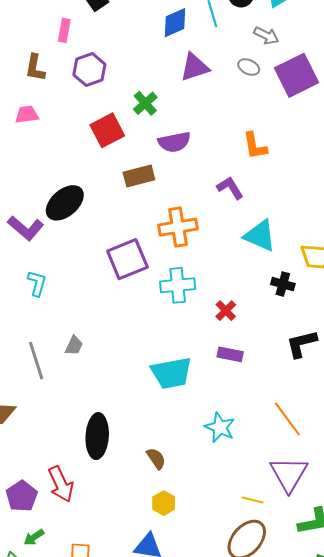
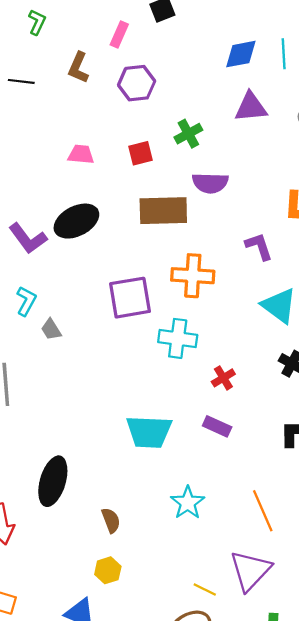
pink trapezoid: (27, 115) -> (81, 154), moved
red square: (107, 130) -> (141, 153), size x0.7
brown rectangle: (139, 176) -> (163, 211), size x1.4
gray trapezoid: (74, 346) -> (51, 329), moved, turned 110

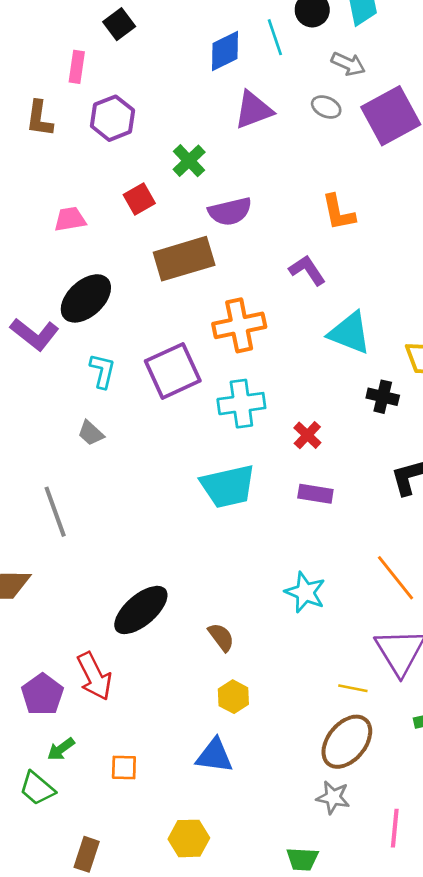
cyan L-shape: (26, 301) -> (102, 371), moved
cyan trapezoid: (149, 432) -> (228, 486), moved
black ellipse: (53, 481) -> (141, 610), turned 48

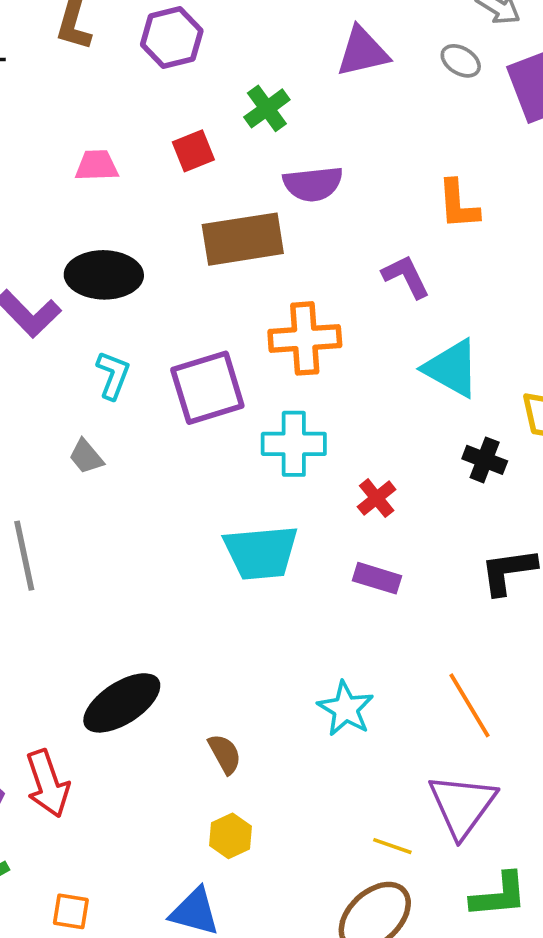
black ellipse: (86, 298) -> (104, 275), turned 36

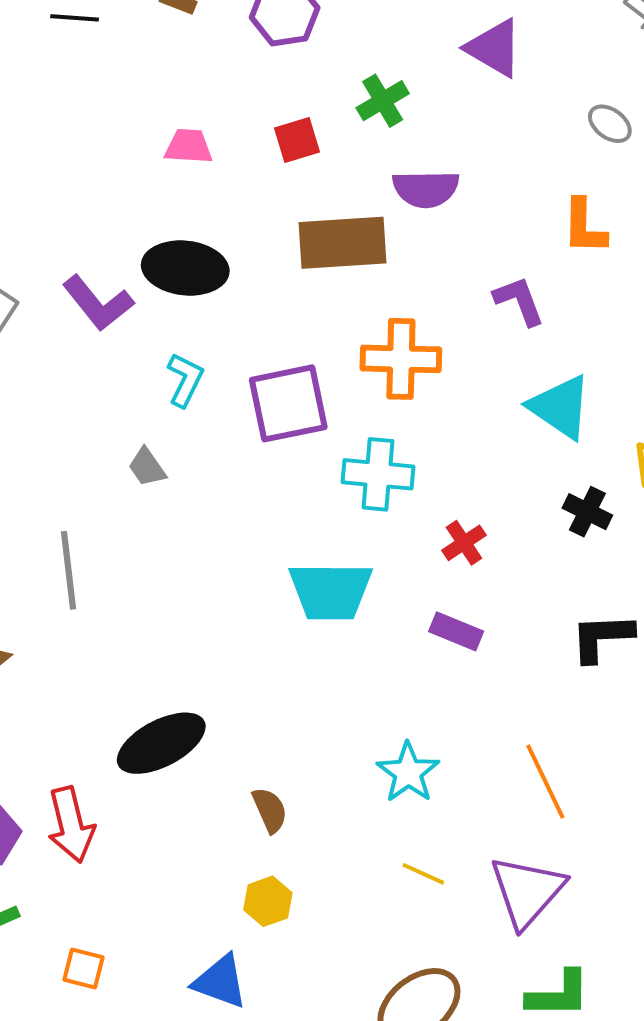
purple triangle: (363, 52) -> (494, 48), turned 38
gray ellipse: (461, 61) -> (610, 124), moved
yellow line: (392, 846) -> (423, 874), moved

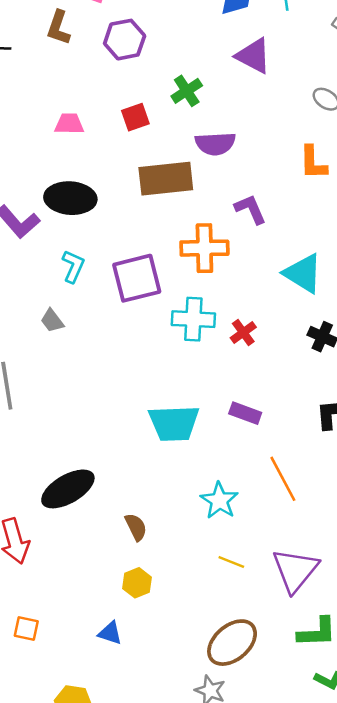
purple L-shape: (519, 301) -> (250, 209), moved
red cross: (464, 543) -> (243, 332), moved
cyan trapezoid: (331, 591) -> (174, 423), moved
orange line: (545, 782) -> (283, 479), moved
blue triangle: (220, 981) -> (110, 633), size x0.7

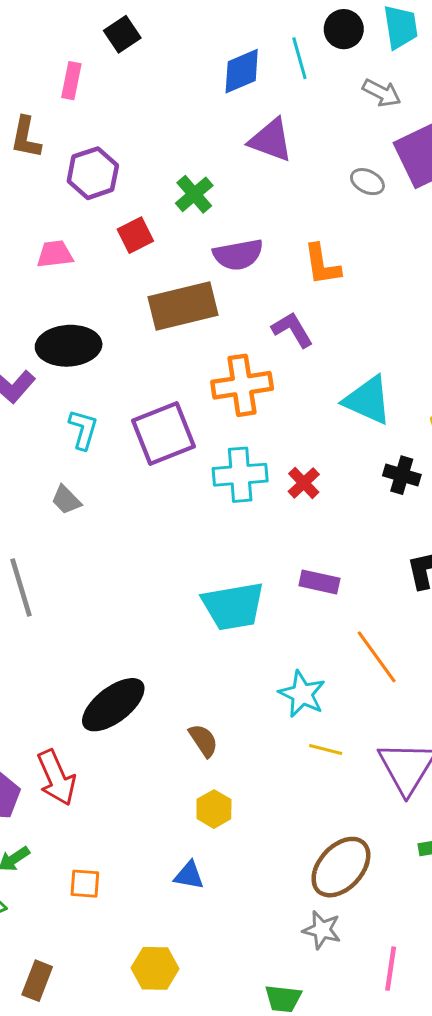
purple hexagon: (125, 40) -> (93, 173), moved
orange L-shape: (313, 163) -> (322, 265), moved
yellow line: (231, 562) -> (326, 749), moved

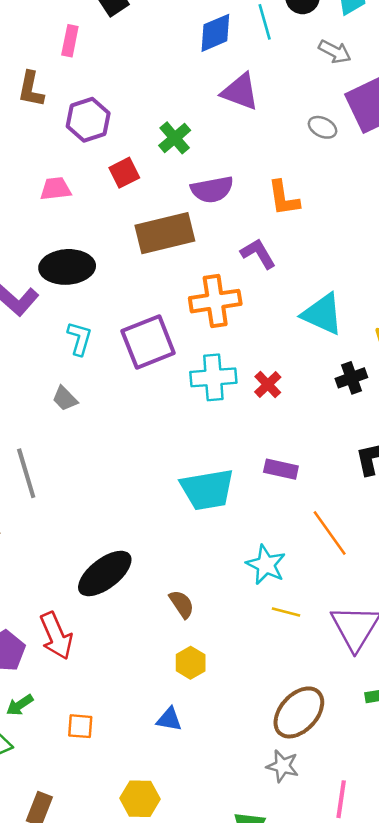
black cross: (402, 475) -> (351, 378), turned -36

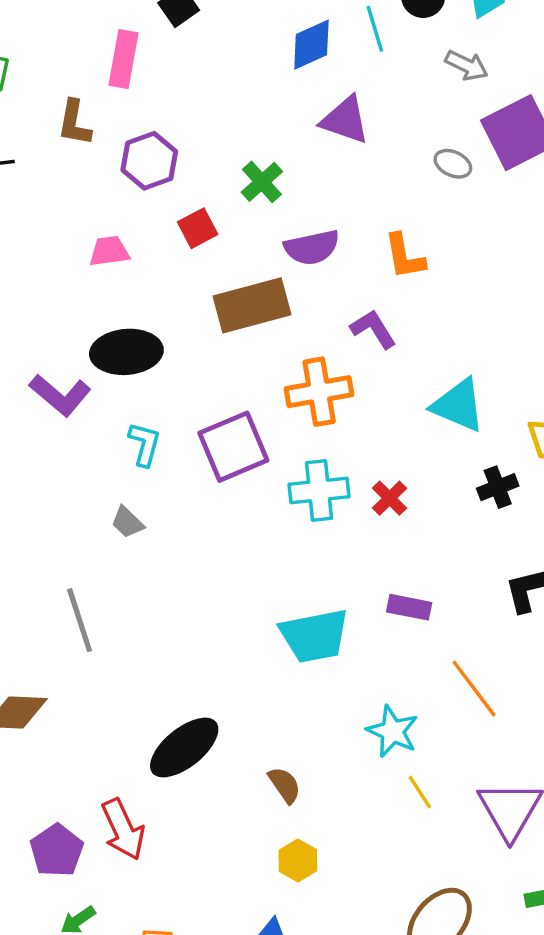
pink rectangle: (70, 41) -> (123, 59), size x1.4
yellow line: (286, 612) -> (420, 792), turned 44

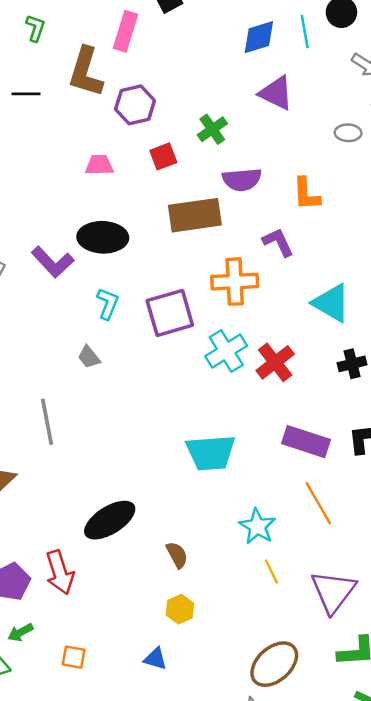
brown L-shape: (74, 123) -> (86, 72), size x1.5
gray ellipse: (453, 164) -> (348, 133), turned -30
cyan cross: (319, 491) -> (226, 351), turned -33
red cross: (390, 498) -> (275, 362), size x1.5
purple rectangle: (409, 607) -> (306, 442), moved, size x1.5

